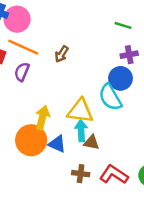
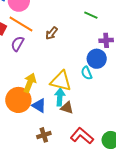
green line: (123, 25) -> (91, 15), moved
cyan semicircle: (110, 97) -> (87, 73), size x0.6
brown cross: (81, 174) -> (44, 135), moved, turned -32

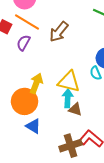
brown arrow: (51, 33) -> (59, 32), size x1.5
blue triangle: (39, 106) -> (33, 126), moved
brown cross: (44, 135) -> (71, 146), moved, size x1.5

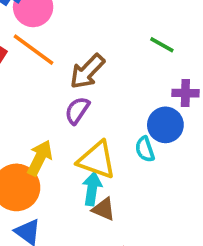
purple semicircle: (23, 43) -> (77, 110), moved

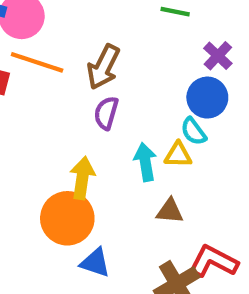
purple cross: (185, 93) -> (218, 56), turned -30
yellow triangle: (97, 160) -> (178, 155), moved, size x0.6
cyan arrow: (92, 189) -> (145, 162), moved

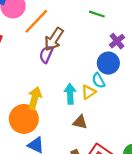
orange line: (37, 62) -> (36, 21), moved, turned -72
purple semicircle: (106, 113) -> (46, 54), moved
yellow triangle: (178, 155) -> (88, 92), turned -42

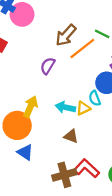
orange line: (36, 21) -> (82, 48), moved
brown arrow: (54, 39) -> (66, 35), moved
cyan arrow: (70, 94) -> (65, 107), turned -84

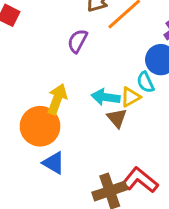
brown triangle: (71, 136) -> (117, 118), moved, turned 32

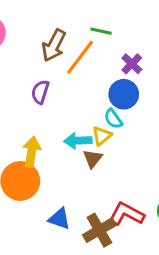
brown triangle: (117, 118) -> (93, 159), turned 30
blue triangle: (54, 163) -> (59, 219), moved

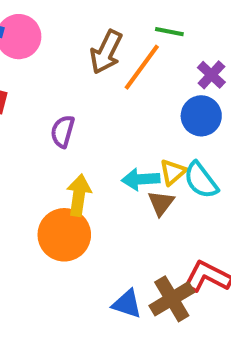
purple semicircle: (40, 92) -> (63, 131), moved
cyan semicircle: (113, 119) -> (201, 180), moved, size x1.4
blue triangle: (59, 219) -> (127, 304), moved

